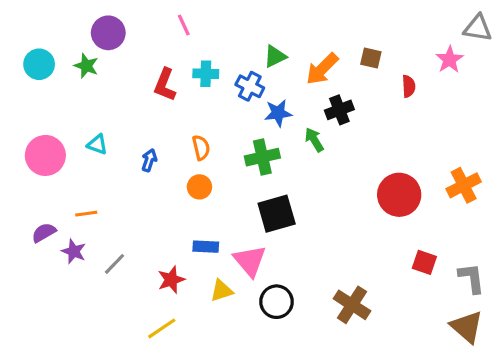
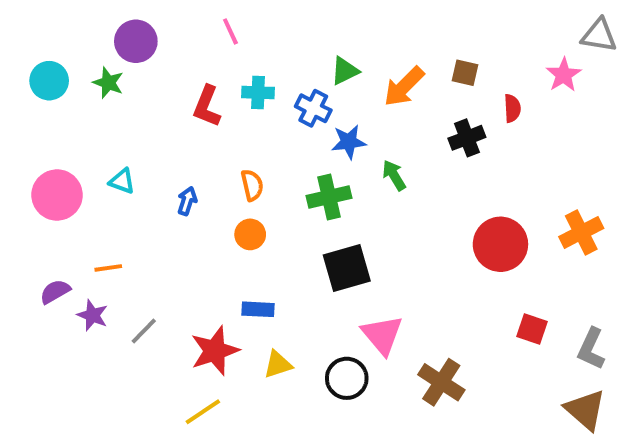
black cross: (339, 110) -> (467, 138), moved
pink triangle: (250, 261) -> (382, 335), moved
gray L-shape: (471, 278) -> (591, 349), turned -148
red star: (171, 280) -> (215, 351), size x1.4

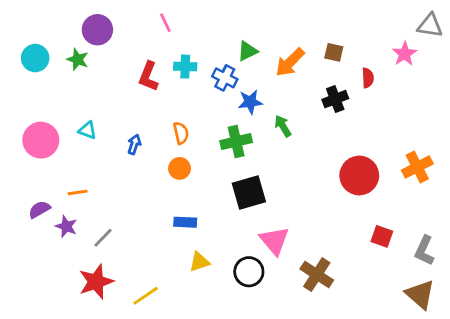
red star: (215, 351) -> (96, 282), moved

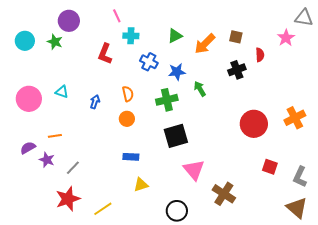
cyan cross: (185, 67) -> (131, 36), moved
blue cross: (225, 78) -> (149, 62), moved
black circle: (249, 272) -> (177, 211), moved

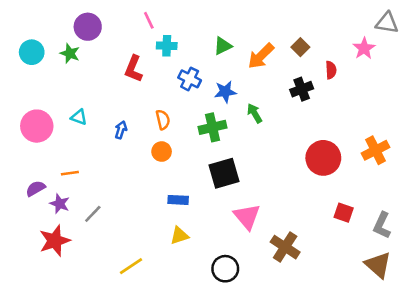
brown square: (236, 37) -> (300, 47), turned 32
blue rectangle: (131, 157) -> (178, 200), moved
red star: (68, 199) -> (55, 241), moved

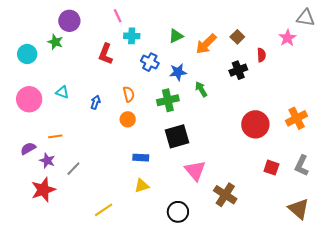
cyan circle: (32, 52) -> (27, 54), moved
gray L-shape: (382, 225) -> (302, 166), moved

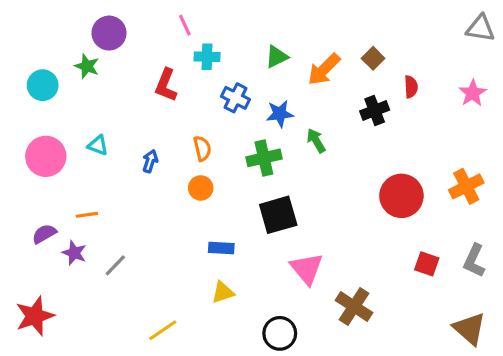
pink star: (288, 38) -> (473, 93), moved
red star: (43, 190) -> (35, 316), moved

